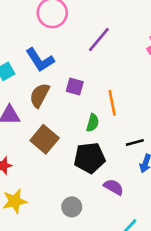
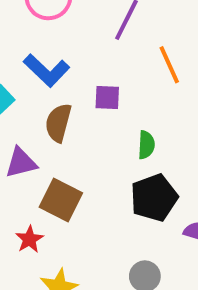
orange line: (112, 103) -> (169, 65), moved
brown square: (45, 139) -> (61, 200), moved

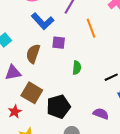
blue L-shape: (47, 70) -> (43, 21), moved
black pentagon: (154, 198) -> (58, 107), moved

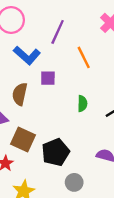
green semicircle: (77, 68) -> (82, 104), moved

